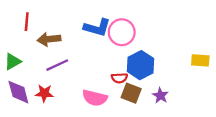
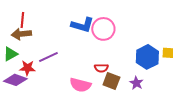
brown arrow: (49, 39) -> (21, 34), moved
blue hexagon: (140, 65) -> (147, 57), moved
purple diamond: (18, 92) -> (15, 80), turned -55
red star: (44, 93) -> (27, 68), moved

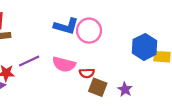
blue hexagon: (147, 57) -> (145, 47), moved
pink semicircle: (80, 85) -> (64, 64), moved

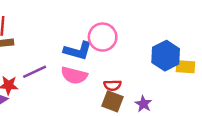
blue L-shape: (66, 26) -> (78, 51), moved
red semicircle: (87, 73) -> (112, 85), moved

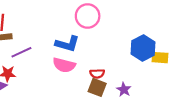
pink circle: (103, 37) -> (88, 16), moved
purple line: (35, 72) -> (21, 52), moved

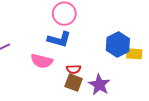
blue L-shape: (67, 44) -> (59, 39), moved
purple star: (124, 90) -> (99, 85), size x1.5

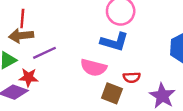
brown square: (74, 83) -> (112, 93), moved

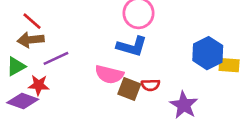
red line: (22, 18) -> (32, 21), turned -54
brown square: (112, 93) -> (129, 89), moved

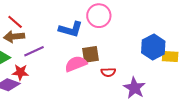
blue L-shape: (132, 46) -> (71, 29), moved
pink semicircle: (109, 74) -> (76, 64), turned 145
brown square: (129, 89) -> (90, 54), moved, turned -30

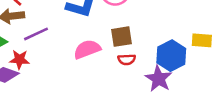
blue hexagon: (153, 47) -> (171, 56), moved
brown square: (90, 54) -> (121, 37), moved

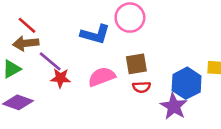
purple line: (36, 34) -> (50, 61), turned 65
red star: (19, 59) -> (60, 78), moved

